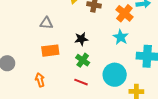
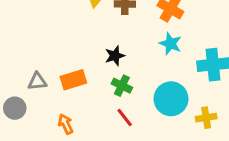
gray triangle: (46, 23) -> (37, 81), moved
red line: (81, 82) -> (125, 117), turned 40

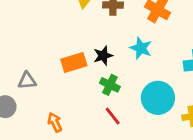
cyan star: (171, 44) -> (141, 48), moved
orange rectangle: (73, 80) -> (74, 62), moved

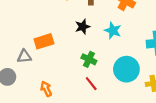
black star: (103, 56) -> (83, 27), moved
orange rectangle: (74, 62) -> (44, 41), moved

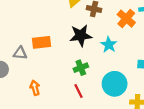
black star: (83, 27) -> (81, 36), size x1.5
green cross: (89, 59) -> (81, 68), turned 32

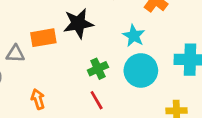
black star: (81, 36) -> (78, 23), moved
cyan circle: (115, 84) -> (141, 70), moved

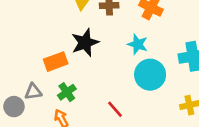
gray triangle: (15, 54) -> (33, 92), moved
green cross: (98, 69) -> (67, 92), moved

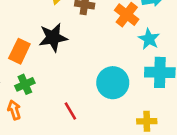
cyan star: (138, 44) -> (149, 39), moved
orange rectangle: (56, 62) -> (19, 51), turned -55

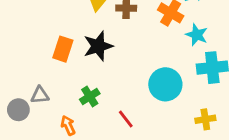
orange rectangle: (19, 51) -> (63, 49), moved
green cross: (25, 84) -> (90, 97), moved

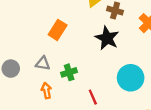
black star: (98, 46) -> (107, 38), moved, turned 30
gray triangle: (40, 95) -> (43, 63), moved

